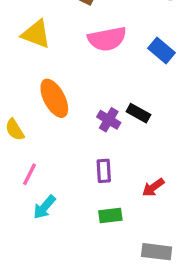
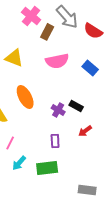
red arrow: (153, 187) -> (85, 131), moved
green rectangle: (110, 215) -> (47, 168), moved, size x1.5

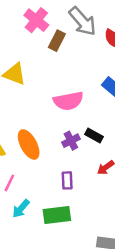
pink semicircle: (57, 61) -> (68, 101), moved
orange ellipse: (25, 97) -> (29, 144), moved
purple cross: (58, 110) -> (71, 141), turned 32

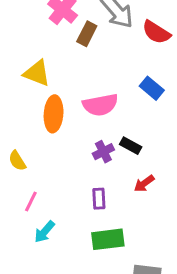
orange ellipse: (29, 144) -> (54, 114), moved, turned 32
green rectangle: (57, 215) -> (108, 239), moved

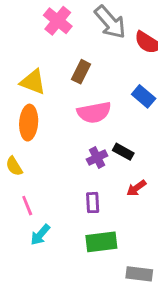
brown rectangle: (87, 34) -> (81, 72), moved
orange ellipse: (54, 114) -> (29, 123), moved
pink line: (31, 202) -> (27, 206), turned -48

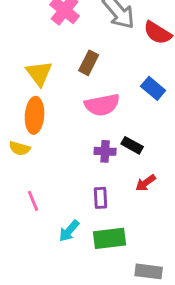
yellow triangle: (33, 82) -> (39, 73), turned 32
purple cross: (97, 158) -> (105, 151), turned 30
yellow semicircle: (14, 166) -> (20, 148), moved, turned -42
cyan arrow: (40, 235) -> (69, 231), moved

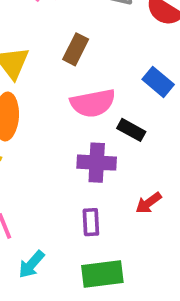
black rectangle: (132, 145) -> (131, 130), moved
purple cross: (105, 151) -> (97, 163), size x1.4
cyan arrow: (69, 231) -> (31, 264), moved

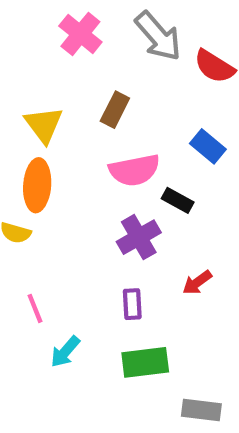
purple cross: (97, 163) -> (139, 237), turned -33

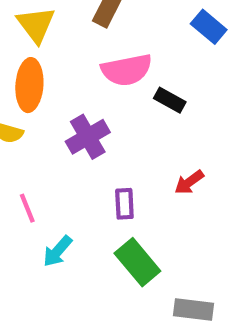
blue rectangle: (208, 146) -> (209, 27), moved
purple cross: (139, 237) -> (88, 137), moved
green rectangle: (145, 362) -> (137, 262), turned 57

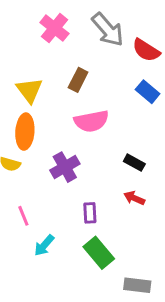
black rectangle: (170, 100) -> (134, 163), moved
red arrow: (189, 182) -> (134, 198), turned 60

